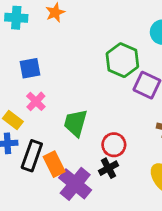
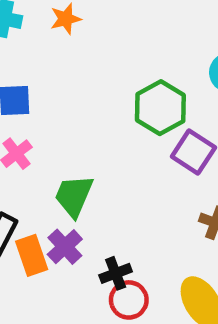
red circle: (114, 145) -> (129, 300), moved
purple cross: (75, 184) -> (65, 247), moved, size x0.7

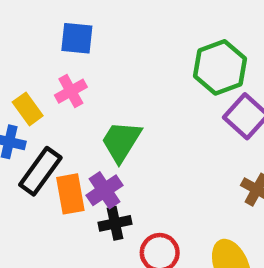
black cross: (116, 273) -> (115, 223), moved

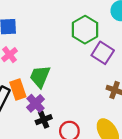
orange rectangle: (70, 194) -> (18, 90), moved

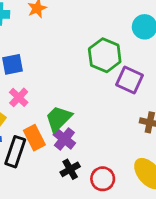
green trapezoid: (40, 77) -> (59, 119), turned 30
purple cross: (35, 103) -> (64, 139), moved

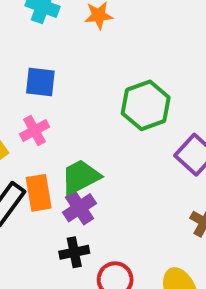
green hexagon: (105, 55) -> (146, 105), moved

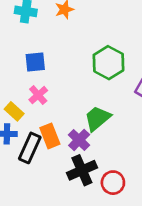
green trapezoid: (80, 177) -> (97, 118), moved
black cross: (74, 252) -> (82, 170), size x1.5

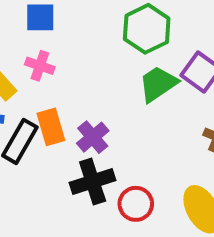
pink cross: (38, 95) -> (40, 66), turned -36
green trapezoid: (97, 118) -> (158, 84), moved

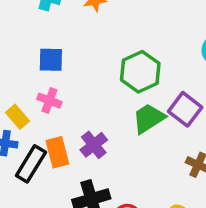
purple cross: (93, 137) -> (94, 145), moved

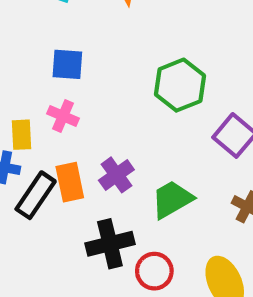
yellow rectangle: (17, 117) -> (21, 135), turned 35
green trapezoid: (149, 118) -> (172, 199), moved

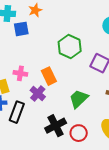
blue square: (67, 64) -> (21, 29), moved
purple cross: (116, 175) -> (38, 93), moved
orange rectangle: (70, 182) -> (49, 76), moved

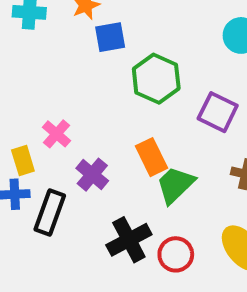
blue square: (21, 29) -> (110, 37), moved
pink cross: (20, 73) -> (57, 134), turned 32
orange rectangle: (49, 76) -> (152, 157), moved

